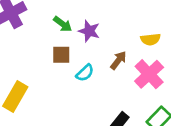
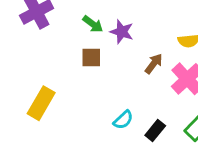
cyan semicircle: (85, 73) -> (123, 120), moved

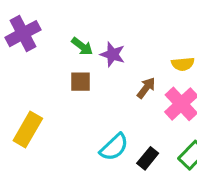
cyan semicircle: (123, 120) -> (114, 147), size x1.4

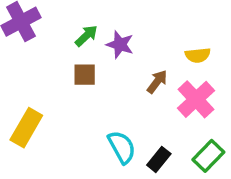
green arrow: (82, 46) -> (86, 36), turned -80
cyan semicircle: (114, 147) -> (122, 147), turned -76

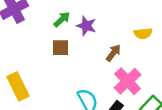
pink cross: (196, 99) -> (128, 81), moved
yellow rectangle: (26, 128) -> (18, 86), turned -56

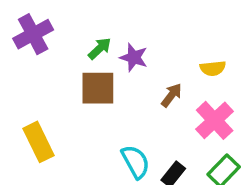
brown square: (61, 48) -> (98, 88), size x1.5
pink cross: (128, 81) -> (215, 120), moved

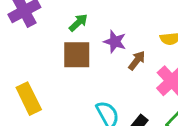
purple star: (134, 57) -> (115, 42), moved

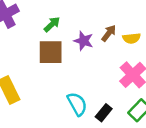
brown arrow: (137, 61) -> (109, 33), moved

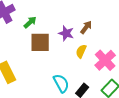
green arrow: (52, 24) -> (30, 22), moved
yellow semicircle: (131, 38) -> (81, 51), moved, turned 120

